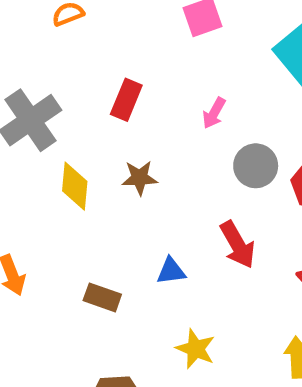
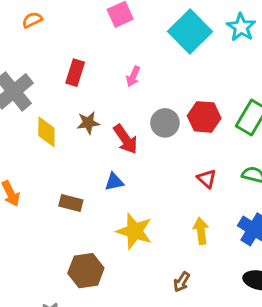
gray circle: (256, 166) -> (165, 123), moved
red arrow: (238, 245) -> (126, 139), moved
yellow star: (196, 349) -> (135, 231), size x1.4

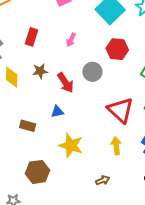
red hexagon: (204, 117) -> (117, 49), moved
red triangle: (207, 179) -> (121, 110), size x2.0
brown arrow: (182, 282) -> (103, 180), turned -144

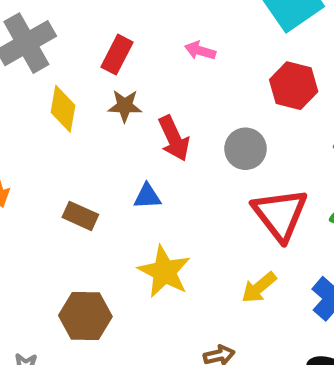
red rectangle: (32, 37) -> (117, 55), moved
pink arrow: (71, 40) -> (200, 51), turned 72
gray circle: (92, 72) -> (246, 149), moved
yellow arrow: (116, 146) -> (259, 287), turned -132

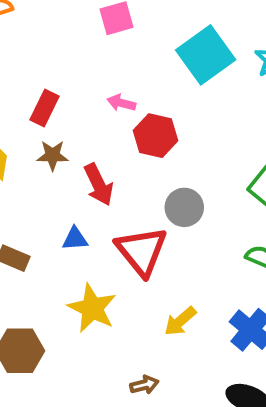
red hexagon: (294, 86) -> (155, 136), moved
gray circle: (246, 149) -> (184, 207), moved
red triangle: (280, 214) -> (141, 251), moved

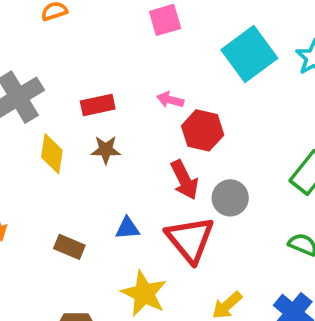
red rectangle: (44, 108) -> (98, 105), turned 52
red arrow: (99, 185) -> (184, 180), moved

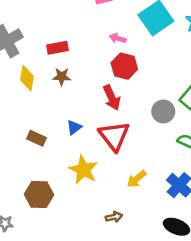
pink arrow: (170, 100) -> (118, 38), moved
gray circle: (230, 198) -> (163, 111), moved
blue triangle: (127, 228) -> (74, 127), turned -35

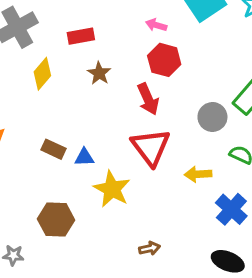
brown star: (62, 77) -> (99, 73), moved, turned 30
yellow diamond: (27, 78) -> (42, 74), turned 30
blue triangle: (74, 127) -> (84, 157), moved, turned 35
yellow arrow: (136, 179) -> (198, 174), moved, turned 36

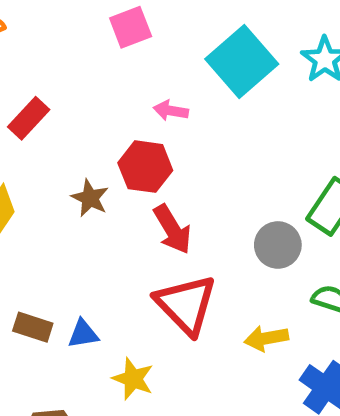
red rectangle: (81, 36) -> (29, 118), moved, turned -30
red hexagon: (164, 60) -> (145, 167), moved
yellow star: (112, 189) -> (133, 379), size x0.7

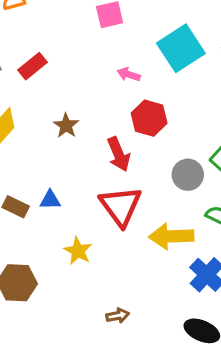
red hexagon: (145, 167) -> (149, 118), moved
blue triangle: (83, 334) -> (50, 200), moved
yellow arrow: (266, 338) -> (171, 236), size x1.5

